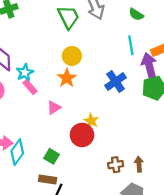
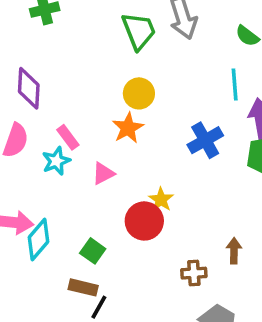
cyan star: (25, 72) -> (56, 161), moved
brown arrow: (139, 164) -> (234, 251), moved

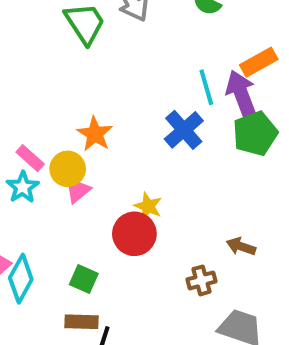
cyan line: (235, 85) -> (206, 87), moved
yellow circle: (139, 93) -> (68, 169), moved
brown arrow: (234, 251) -> (241, 246), turned -60

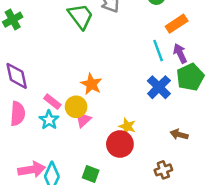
orange rectangle: (259, 62) -> (177, 24), moved
purple arrow: (241, 94) -> (180, 53), size x0.7
blue cross: (184, 130) -> (159, 87), moved
brown arrow: (241, 246) -> (179, 135), moved

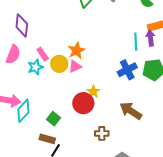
purple arrow: (180, 53) -> (150, 38), moved
pink triangle: (83, 120) -> (75, 66), moved
brown arrow: (179, 135) -> (131, 111), size x1.6
brown cross: (163, 170) -> (102, 133), moved

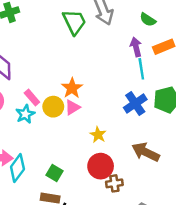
purple arrow: (150, 38) -> (136, 47), moved
red circle: (83, 103) -> (101, 166), moved

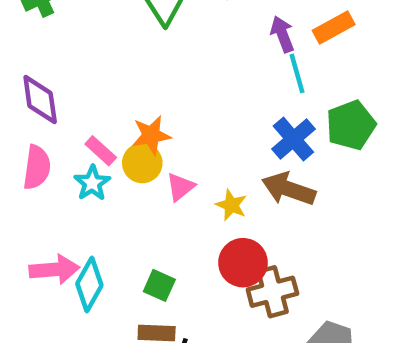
orange star: (72, 88) -> (151, 135), moved, turned 30
pink triangle: (72, 107) -> (180, 187), moved
brown arrow: (146, 152) -> (289, 189), moved
brown cross: (114, 183) -> (272, 292), size x1.5

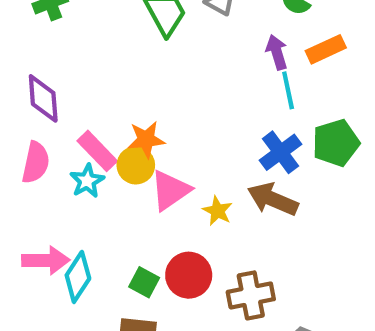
pink rectangle: (101, 151) -> (97, 151), size x1.4
pink triangle: (180, 187) -> (170, 190), size x1.5
red circle: (243, 263) -> (189, 275), moved

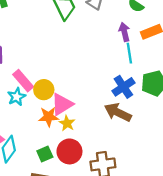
orange star: (146, 139) -> (49, 117), moved
yellow star: (218, 211) -> (67, 123), moved
green square: (144, 282) -> (45, 154), turned 35

